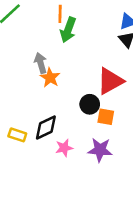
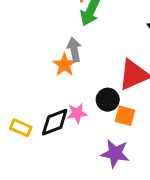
gray arrow: (41, 63) -> (74, 50), moved
pink star: (64, 148) -> (77, 113), moved

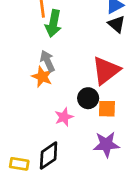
black diamond: (55, 122) -> (49, 156), moved
yellow rectangle: (21, 128) -> (19, 164), moved

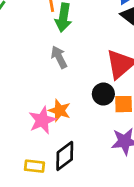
orange star: (42, 77) -> (60, 111), moved
pink star: (64, 117) -> (42, 120), moved, size x1.4

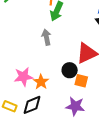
orange star: (60, 111) -> (41, 82), moved

